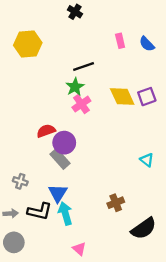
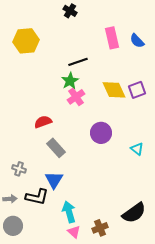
pink rectangle: (120, 41) -> (112, 38), size x1.5
purple circle: (64, 143) -> (101, 133), moved
brown cross: (116, 203) -> (100, 228), moved
cyan arrow: (65, 213) -> (69, 212), moved

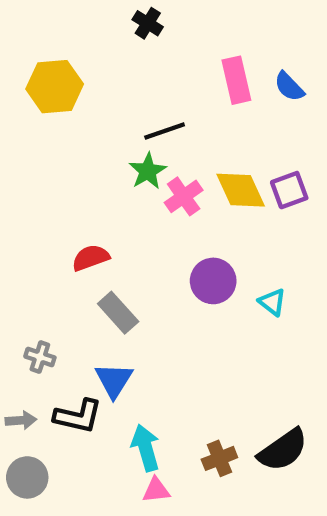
pink cross: (76, 97) -> (184, 196), moved
cyan triangle: (137, 149) -> (272, 302), moved
brown cross: (100, 228) -> (219, 458), moved
pink triangle: (74, 232) -> (156, 490), turned -48

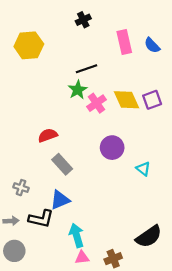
black cross: (148, 23) -> (83, 20), moved, turned 32
cyan triangle: (272, 302) -> (143, 169), moved
blue triangle: (114, 380) -> (60, 200), turned 35
brown cross: (219, 458) -> (113, 259), moved

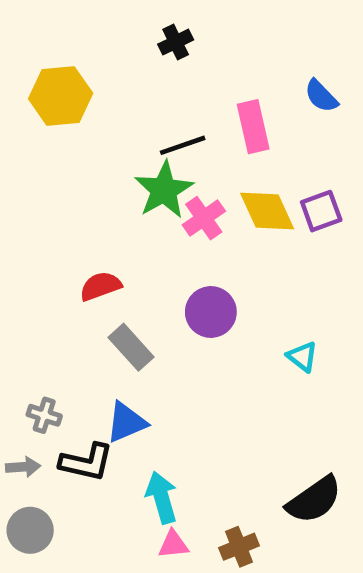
pink rectangle: (124, 42) -> (253, 127), moved
green star: (78, 90) -> (164, 190), size x1.4
purple circle: (112, 148) -> (211, 312), moved
gray cross: (21, 188) -> (44, 415), moved

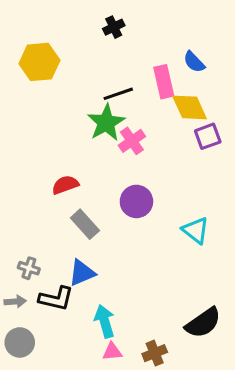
blue semicircle: (321, 96) -> (194, 62), moved
yellow diamond: (267, 211) -> (190, 107), moved
cyan triangle: (302, 357) -> (196, 230), size x1.4

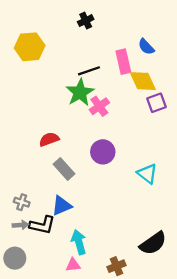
gray arrow: (15, 302) -> (21, 225), moved
pink triangle: (112, 352) -> (73, 265), moved

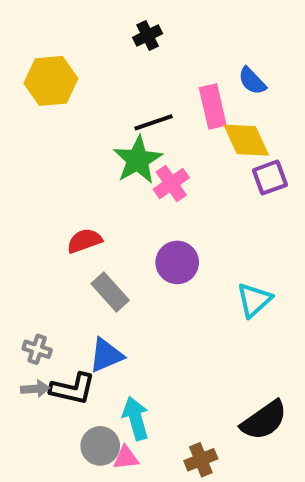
cyan triangle: (147, 174) -> (254, 300), turned 40
gray circle: (15, 258) -> (100, 446), moved

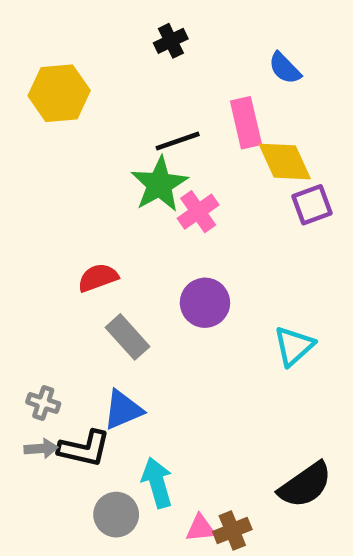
blue semicircle: (252, 81) -> (285, 68), moved
pink triangle: (126, 458) -> (200, 528), moved

